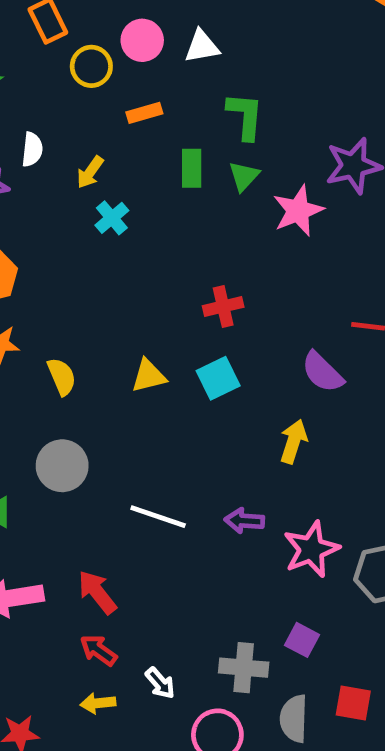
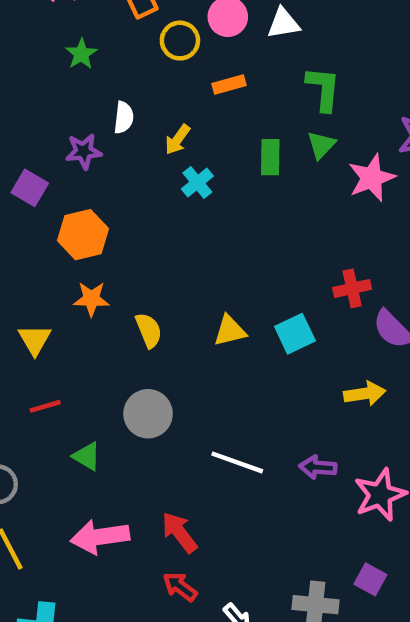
green rectangle: (192, 168) -> (270, 157), moved
red cross: (223, 306) -> (352, 288), moved
yellow arrow: (294, 441) -> (365, 394), turned 63

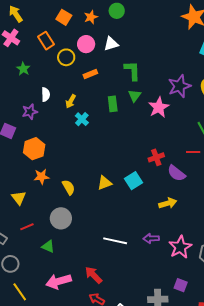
gray circle: (148, 414) -> (61, 218), moved

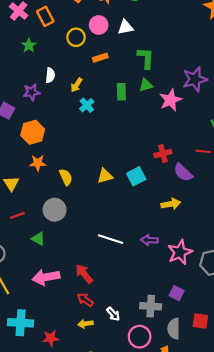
orange rectangle: (46, 41) -> (45, 16), moved
green triangle: (135, 96) -> (146, 85), turned 32

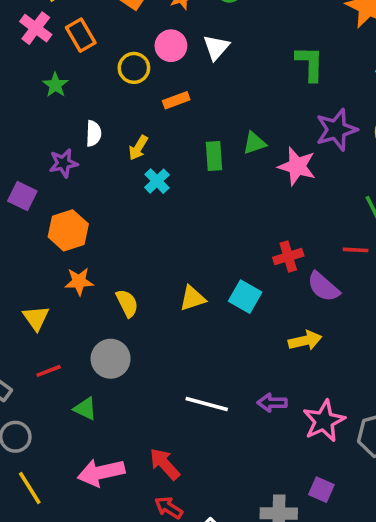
white triangle: (126, 27) -> (216, 47), turned -35
green L-shape: (146, 58) -> (310, 63), moved
pink star: (170, 100) -> (297, 166), turned -30
cyan square: (136, 176) -> (245, 297), turned -30

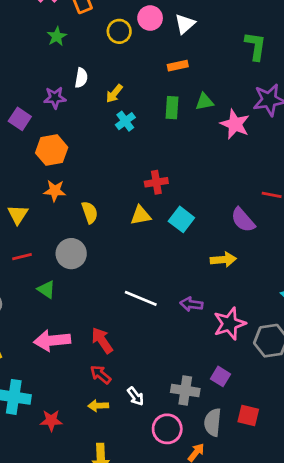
orange rectangle: (176, 100) -> (178, 66), moved
red cross: (288, 257) -> (156, 182), moved

